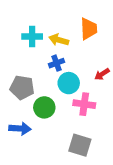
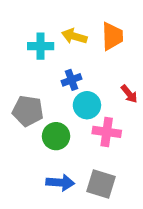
yellow arrow: (59, 40) -> (74, 36), moved
red arrow: (102, 74) -> (129, 94), turned -96
blue arrow: (20, 129) -> (60, 183), moved

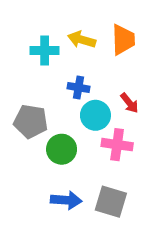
blue cross: (72, 80) -> (78, 88), turned 30
red arrow: (129, 94) -> (129, 103), moved

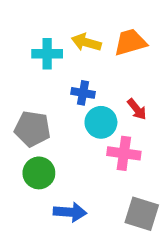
orange trapezoid: (123, 40) -> (130, 42), turned -104
green circle: (62, 149) -> (39, 173), moved
gray square: (111, 202) -> (142, 214), moved

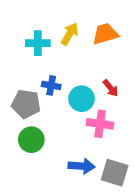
yellow arrow: (86, 42) -> (70, 34), turned 105
blue cross: (83, 93) -> (51, 85), moved
blue arrow: (70, 212) -> (82, 166), moved

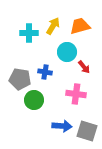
blue cross: (51, 85) -> (45, 72), moved
cyan circle: (82, 99) -> (67, 52), moved
green circle: (31, 140) -> (34, 100), moved

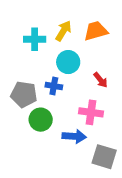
cyan circle: (67, 52) -> (68, 62), moved
blue arrow: (62, 126) -> (74, 136), moved

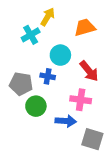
yellow arrow: (63, 31) -> (48, 17), moved
cyan cross: (35, 39) -> (31, 35), turned -30
red arrow: (101, 80) -> (89, 71), size x1.5

